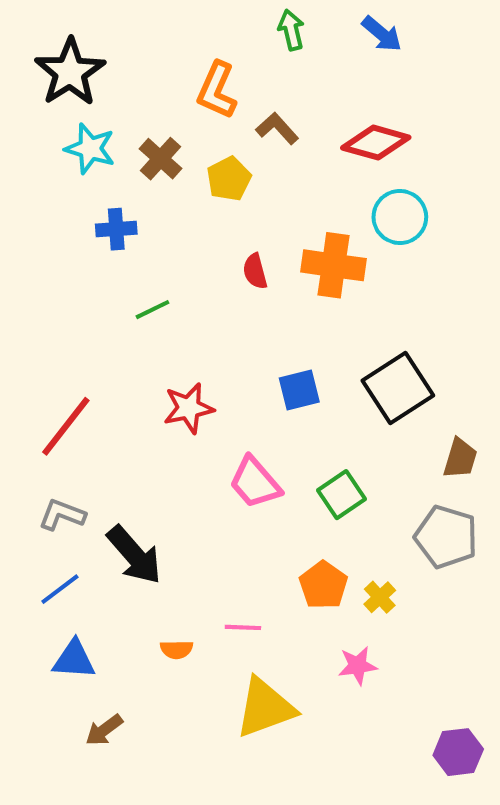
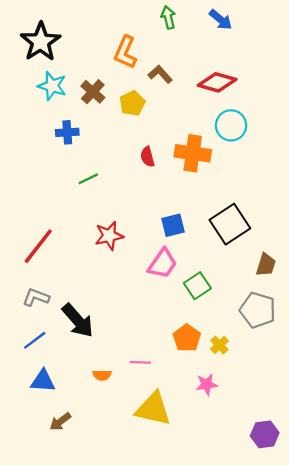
pink trapezoid: (255, 483) -> (163, 264), moved, turned -104
yellow triangle: (265, 708) -> (153, 409), turned 33

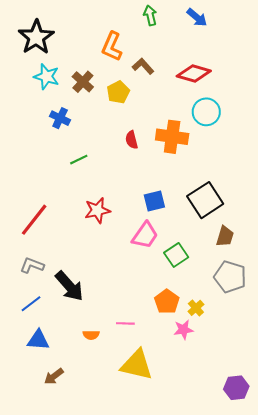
blue cross: (67, 132) -> (60, 118), turned 30
brown trapezoid: (266, 265) -> (225, 236), moved
pink star: (207, 384) -> (183, 330), moved

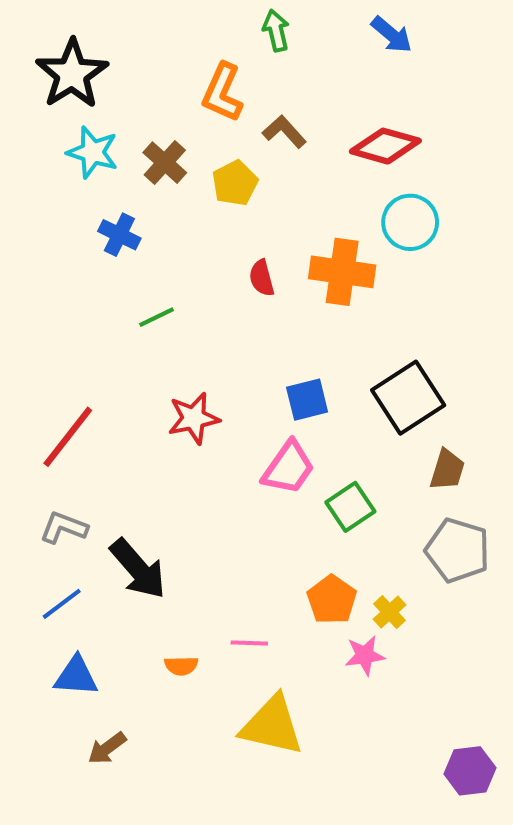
green arrow: (150, 15) -> (276, 31), moved

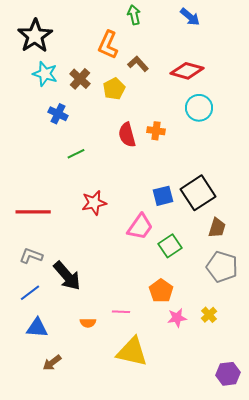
orange cross: (342, 272) -> (156, 131), moved, size x0.6
red semicircle: (262, 278) -> (127, 135), size x1.4
blue square: (307, 400) -> (163, 196), moved
red line: (68, 437) -> (33, 212), turned 52
yellow cross: (390, 612) -> (209, 315), moved

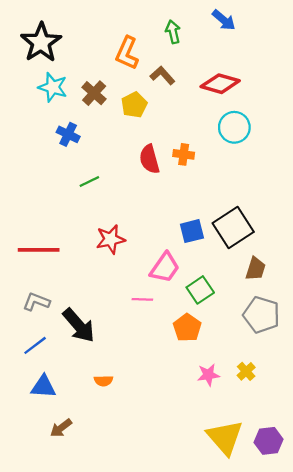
green arrow: (134, 15) -> (173, 32), moved
orange pentagon: (161, 291) -> (187, 328), moved
pink line: (121, 312) -> (142, 299), moved
yellow triangle: (132, 352) -> (225, 437), moved, turned 36

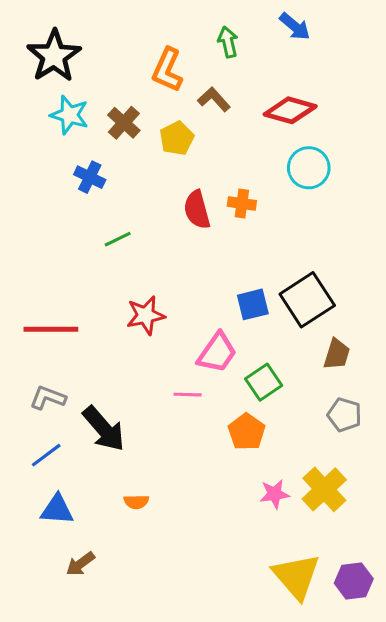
gray pentagon: (261, 315) -> (344, 415), size x0.7
yellow cross: (246, 371) -> (324, 489), size x1.8

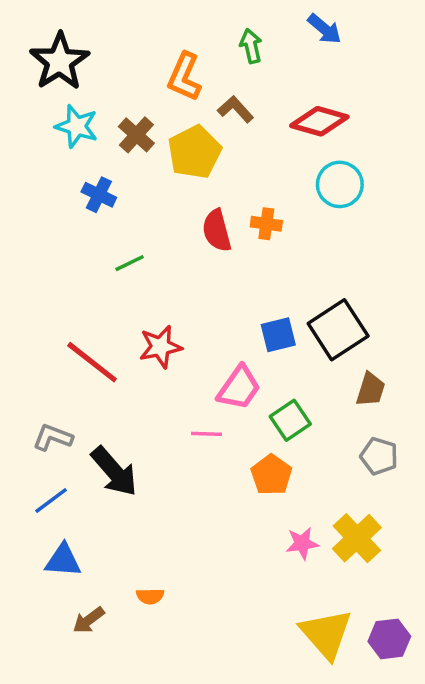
yellow pentagon: (177, 138) -> (195, 152), size x1.4
red line: (51, 329) -> (92, 362), moved, turned 38
orange semicircle: (136, 502) -> (150, 596), moved

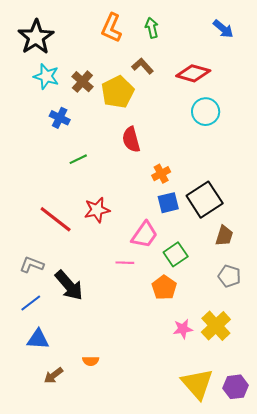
blue arrow: (324, 29) -> (223, 29), moved
orange L-shape: (184, 77) -> (111, 28), moved
orange cross: (266, 224) -> (161, 174), moved, turned -36

